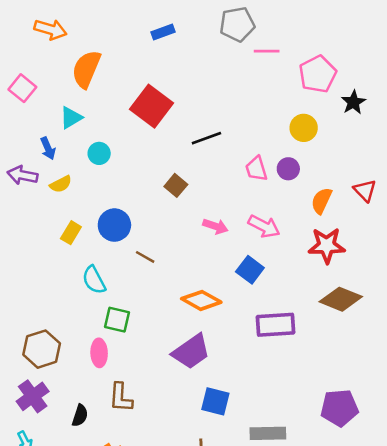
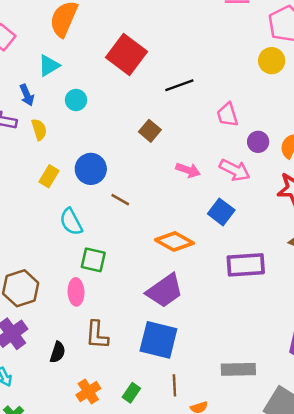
yellow circle: (304, 128) -> (272, 61), moved
purple circle: (288, 169) -> (258, 142), moved
yellow semicircle: (61, 184) -> (39, 130), turned -80
blue square: (215, 401) -> (158, 340), moved, size x1.4

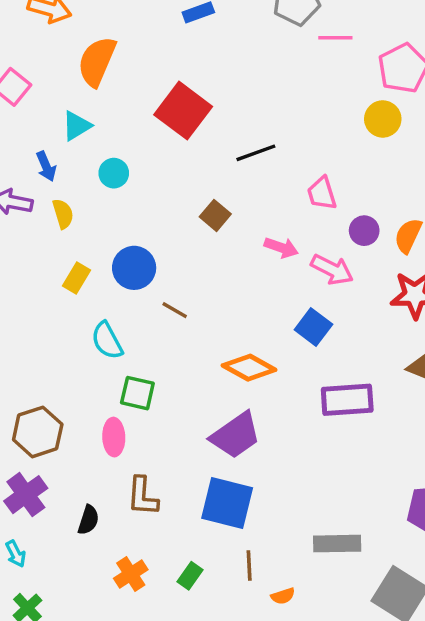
pink arrow: (188, 170) -> (281, 248), moved

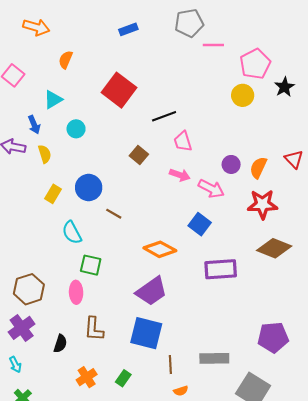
orange semicircle: (97, 61) -> (66, 60), size x0.6
pink trapezoid: (322, 193) -> (183, 141), moved
brown line: (249, 566) -> (170, 365), moved

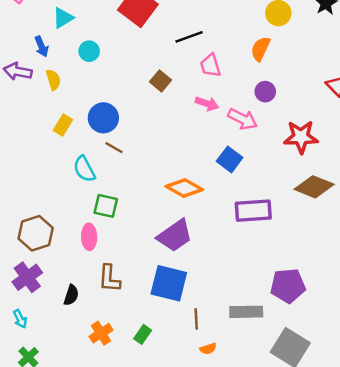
orange semicircle: (258, 168) -> (260, 49), moved
brown line: (114, 214) -> (114, 148), moved
purple pentagon: (273, 337) -> (288, 286), moved

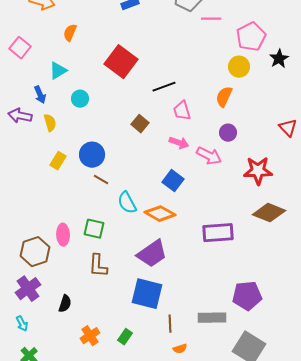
blue square: (230, 159) -> (173, 181), moved
cyan semicircle: (84, 169) -> (127, 203), moved
pink ellipse: (89, 237) -> (63, 235), moved
brown L-shape: (109, 278) -> (98, 266), moved

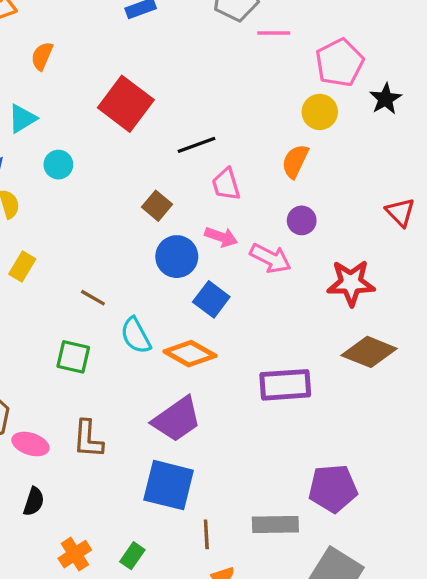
blue circle: (92, 155) -> (177, 257), moved
green square: (94, 229) -> (73, 357), moved
pink ellipse: (63, 235) -> (30, 444), moved, turned -70

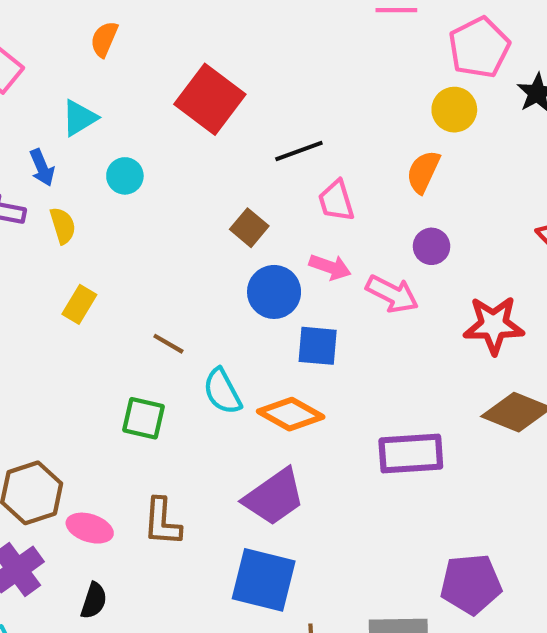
blue square: (211, 299) -> (318, 346), turned -32

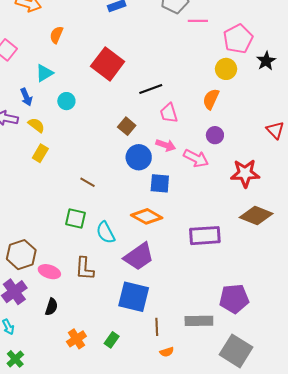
yellow semicircle: (63, 226) -> (36, 125), turned -36
yellow rectangle: (79, 304) -> (40, 153), moved
cyan semicircle: (222, 391) -> (106, 233), moved

